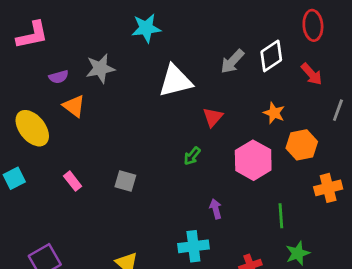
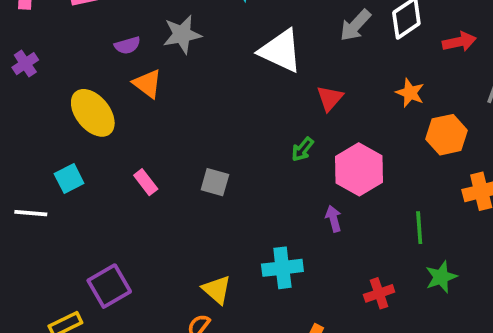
red arrow: (312, 74) -> (459, 42), turned -60
white triangle: (175, 81) -> (281, 51), turned 39
pink hexagon: (253, 160) -> (359, 169), moved
cyan cross: (193, 246) -> (282, 268), moved

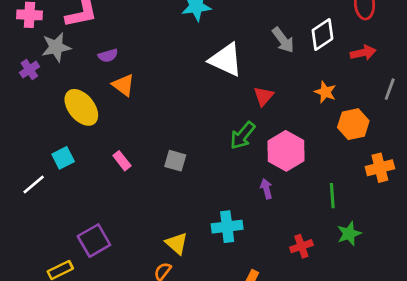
gray arrow: (355, 25) -> (283, 40), turned -80
gray star: (182, 34) -> (56, 47), moved
green arrow: (302, 149) -> (243, 135), size x1.5
white line: (31, 213) -> (34, 185), turned -45

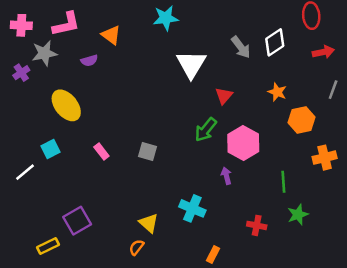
red arrow: (363, 53) -> (323, 52), moved
white triangle: (226, 60) -> (191, 64), turned 36
orange triangle: (123, 85) -> (111, 35), moved
cyan cross: (227, 227) -> (192, 208), turned 30
red cross: (301, 246) -> (257, 225), turned 30

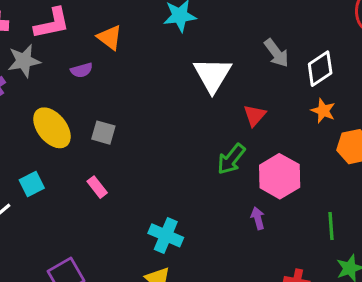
white diamond: (275, 42) -> (320, 69), moved
gray square: (147, 151) -> (103, 133), moved
cyan cross: (192, 208) -> (166, 235), moved

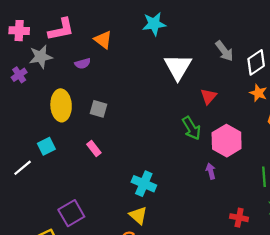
yellow ellipse: (52, 128) -> (61, 105), turned 36
green arrow: (231, 159) -> (191, 128), turned -70

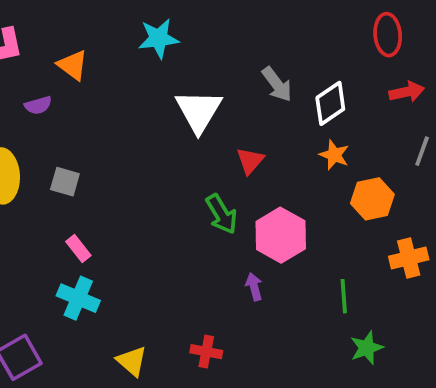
pink rectangle: (94, 149) -> (78, 248), moved
cyan cross: (144, 184) -> (78, 298), moved
red cross: (239, 218) -> (206, 352), moved

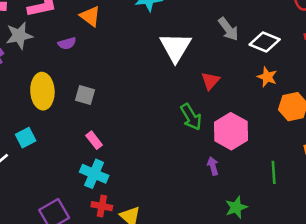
white diamond: (330, 103) -> (265, 42), turned 56
green star: (367, 348) -> (236, 207), moved
red cross: (206, 352) -> (102, 206), moved

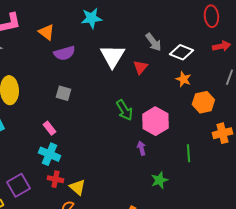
purple semicircle: (67, 43) -> (64, 53), moved, size x1.5
red triangle: (210, 81) -> (140, 67), moved
gray square: (85, 95) -> (63, 93), moved

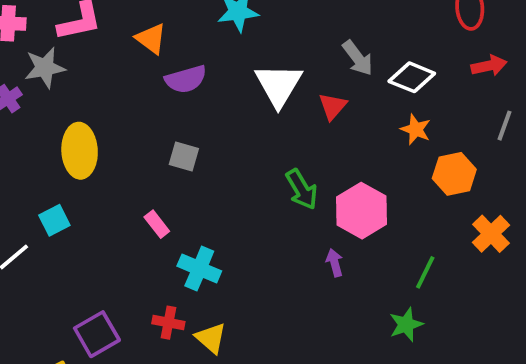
orange cross: (222, 133) -> (491, 234), turned -30
green line: (188, 153) -> (425, 272), turned 30
cyan cross: (49, 154) -> (199, 269), moved
green star: (159, 180) -> (406, 325), moved

